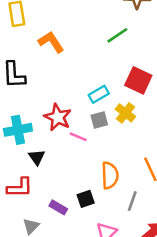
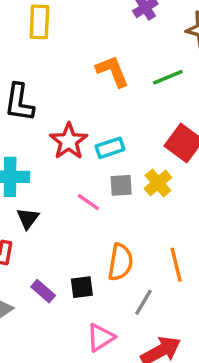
orange L-shape: (51, 42) -> (112, 71), moved
cyan rectangle: (99, 94) -> (110, 148), moved
red star: (58, 117) -> (69, 141), moved

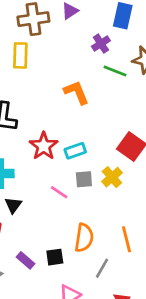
green line: (168, 77) -> (115, 71), moved, turned 45

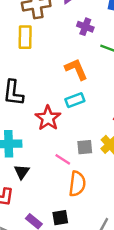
purple cross: (101, 44) -> (85, 27), moved, turned -35
cyan rectangle: (75, 151) -> (75, 100), moved
orange semicircle: (84, 238) -> (77, 184), moved

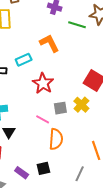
cyan rectangle: (75, 100) -> (24, 60), moved
red star: (48, 118) -> (43, 83), moved

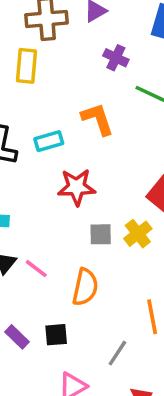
red star: (43, 83) -> (77, 187), turned 30
pink line: (43, 119) -> (36, 269), moved

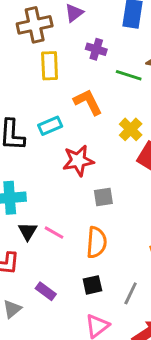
yellow rectangle: (26, 66) -> (50, 66), moved
yellow cross: (138, 234) -> (131, 129), moved
black square: (56, 335) -> (92, 285), moved

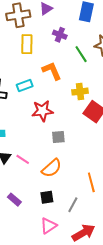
green line: (129, 75) -> (81, 54), turned 36
yellow cross: (131, 129) -> (80, 92), turned 35
orange semicircle: (96, 242) -> (52, 168), turned 40

